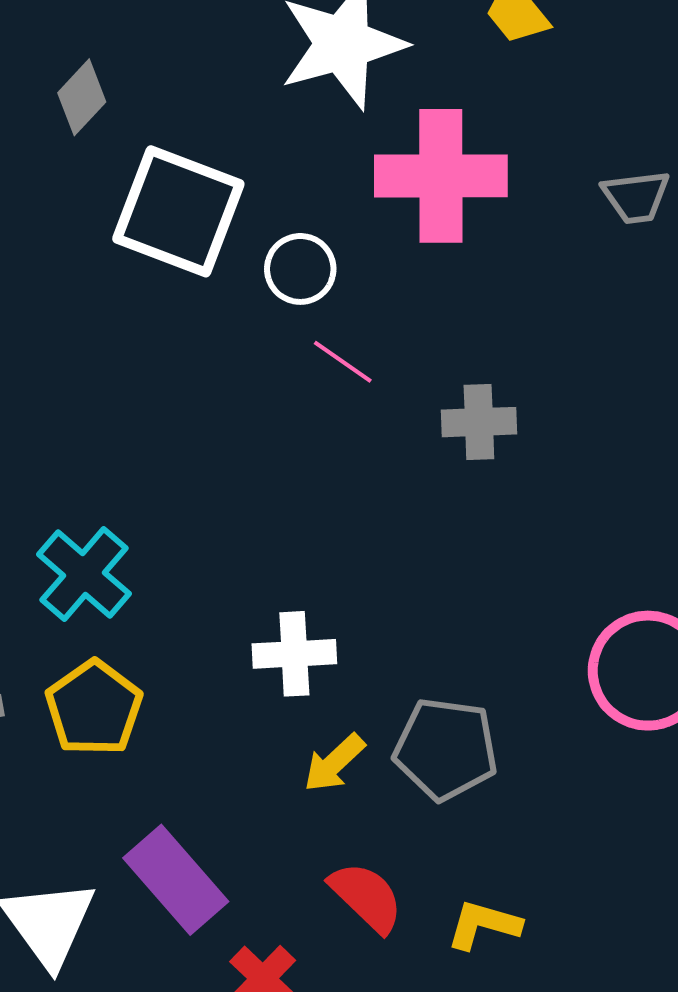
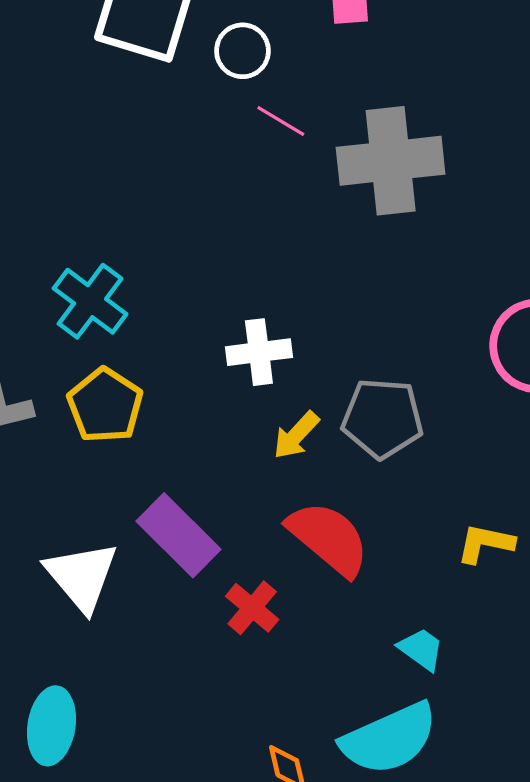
gray cross: (479, 422) -> (391, 161), size x1.8
red semicircle: (366, 897) -> (329, 538), size x1.4
yellow L-shape: (484, 925) -> (485, 543), moved

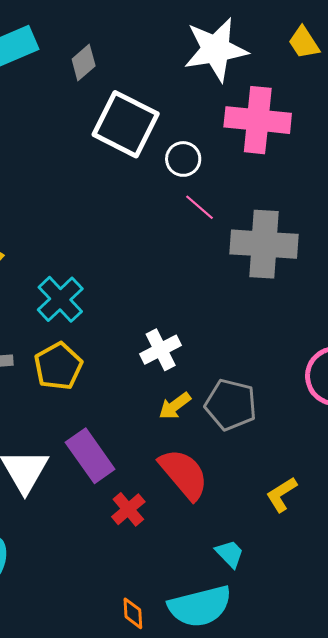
white cross: (259, 352) -> (161, 350), turned -30
yellow L-shape: (485, 543) -> (282, 494), turned -54

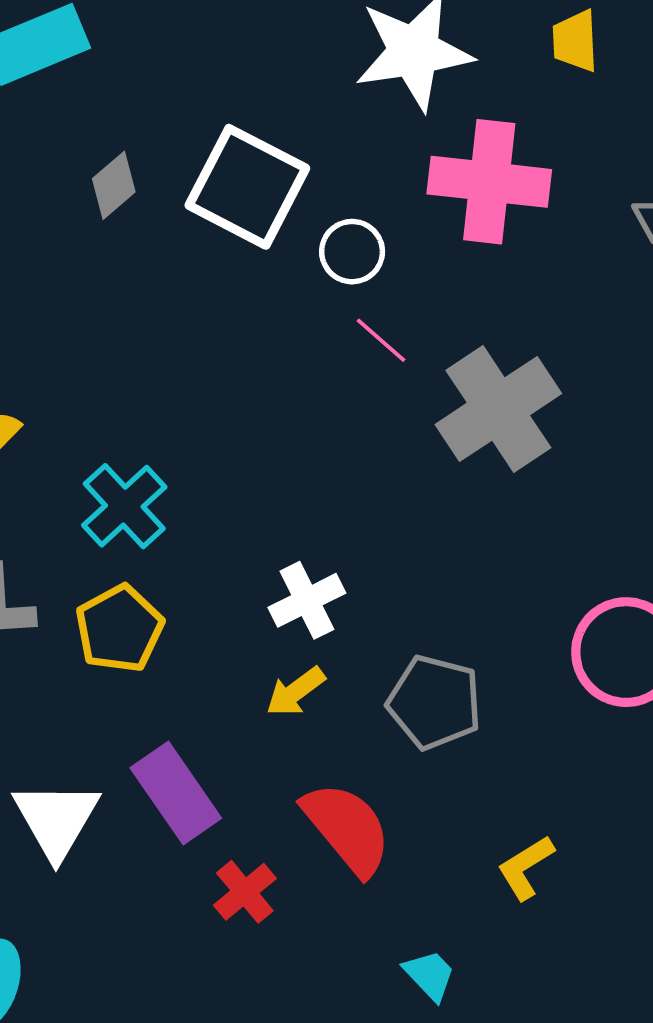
yellow trapezoid: (304, 43) -> (575, 41), turned 30
gray diamond: (84, 63) -> (114, 185), moved
gray cross: (264, 244) -> (498, 409), turned -38
yellow arrow: (175, 406) -> (296, 692), moved

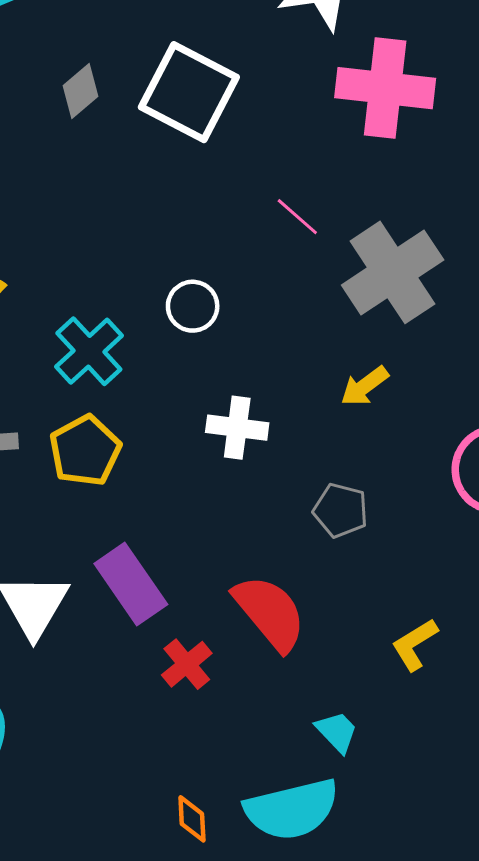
white circle: (352, 252) -> (193, 306), moved
white cross: (307, 600) -> (237, 428), turned 34
yellow arrow: (296, 692) -> (364, 386), moved
gray pentagon: (434, 702) -> (341, 510), size x0.7

